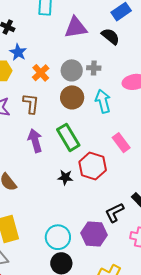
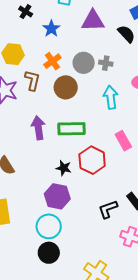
blue star: (18, 52) -> (51, 29), moved
brown circle: (72, 97) -> (66, 87), moved
brown L-shape: (31, 104) -> (32, 80), moved
green rectangle: (68, 137) -> (72, 129), turned -68
purple hexagon: (94, 234) -> (57, 196), moved

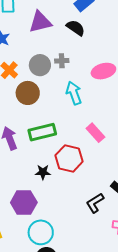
purple hexagon: (57, 196) -> (24, 202), moved

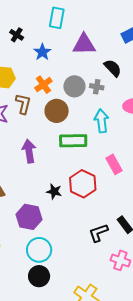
black semicircle: (76, 28) -> (113, 68), moved
green rectangle: (42, 132) -> (73, 141), moved

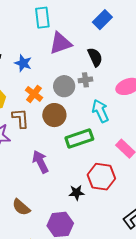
cyan rectangle: (57, 18) -> (42, 18), moved
black semicircle: (113, 68) -> (95, 57), turned 36

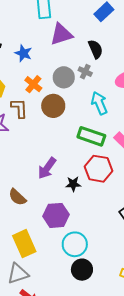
gray cross: (85, 80) -> (85, 72), turned 32
green rectangle: (79, 138) -> (91, 136), moved, turned 36
purple arrow: (40, 162) -> (47, 168), moved, turned -120

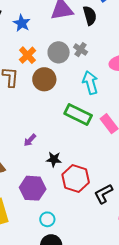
black semicircle: (95, 49) -> (90, 16), moved
purple arrow: (47, 168) -> (30, 140), size x0.6
red hexagon: (98, 169) -> (76, 178), moved
cyan circle: (75, 244) -> (47, 219), size x0.6

